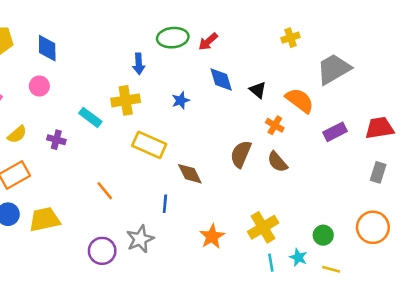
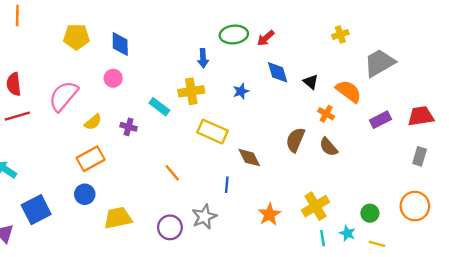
yellow trapezoid: (45, 219) -> (118, 218), moved

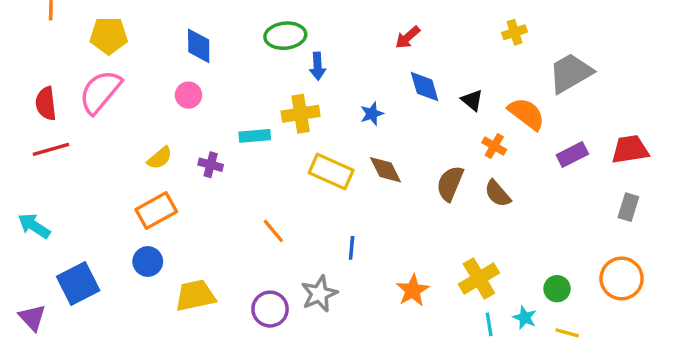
green ellipse: (234, 34) -> (285, 36), moved
yellow pentagon: (76, 37) -> (109, 36), moved
pink semicircle: (63, 96) -> (100, 92), moved
cyan rectangle: (159, 107) -> (255, 136), turned -42
brown diamond: (249, 158) -> (385, 170), moved

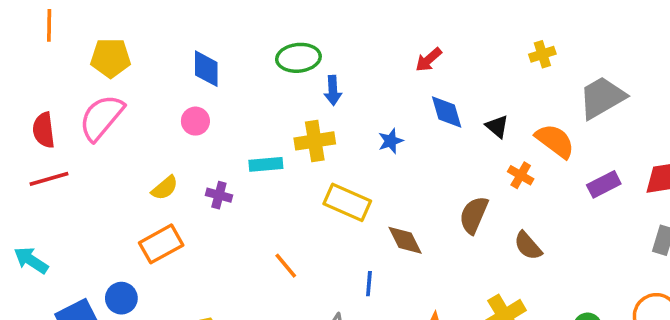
brown diamond: (385, 170) -> (405, 240), moved
brown semicircle: (498, 194) -> (528, 246), moved
blue circle: (148, 262) -> (121, 298), moved

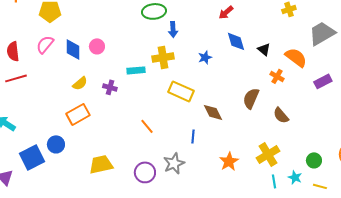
blue diamond: (206, 69) -> (73, 49), moved
pink semicircle: (101, 117) -> (45, 44), size x0.7

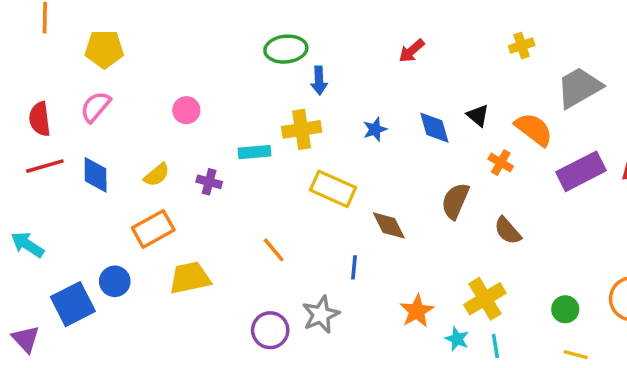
blue diamond: (236, 41) -> (434, 128), moved
blue diamond: (73, 49) -> (96, 175), moved
purple rectangle: (323, 81) -> (581, 171), size x1.5
yellow trapezoid: (101, 164) -> (190, 278), moved
cyan star: (295, 177) -> (457, 339), moved

